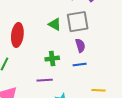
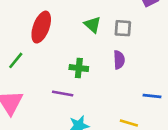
gray square: (78, 22) -> (123, 28), size x0.6
blue line: (80, 65) -> (152, 96), moved

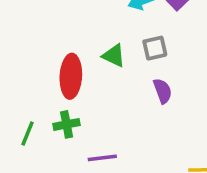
red ellipse: (41, 27) -> (71, 76), moved
green cross: (79, 68) -> (67, 124), moved

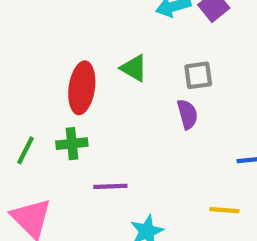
gray square: (155, 48) -> (198, 75), moved

